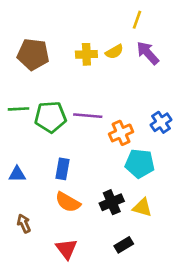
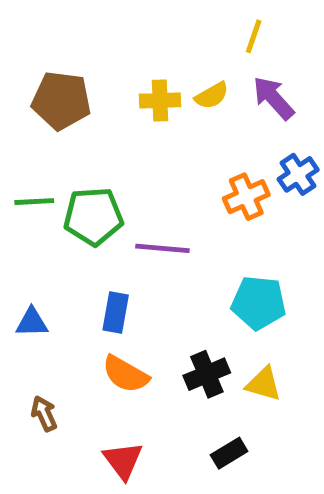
purple line: (88, 116) -> (162, 248), moved
blue cross: (161, 122) -> (298, 174), moved
orange cross: (121, 133) -> (246, 197), moved

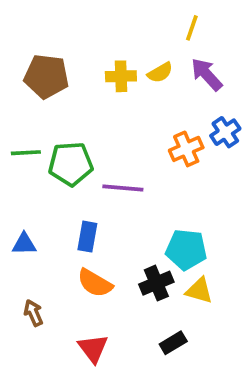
cyan pentagon: (259, 303) -> (186, 250), moved

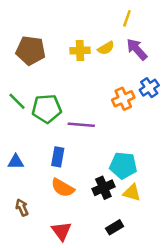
green line: (26, 153) -> (17, 101), turned 48

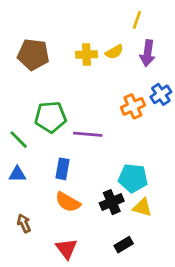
purple arrow: (137, 49) -> (148, 53), turned -130
green line: (17, 101) -> (19, 140), moved

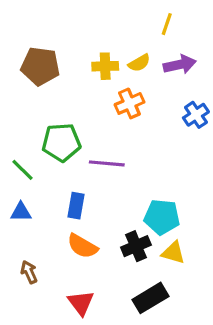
purple arrow: (148, 53) -> (180, 65), turned -110
orange cross: (133, 106) -> (129, 103), moved
black rectangle: (124, 245) -> (151, 298), size x1.5

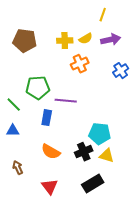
blue rectangle: (76, 206) -> (47, 118), moved

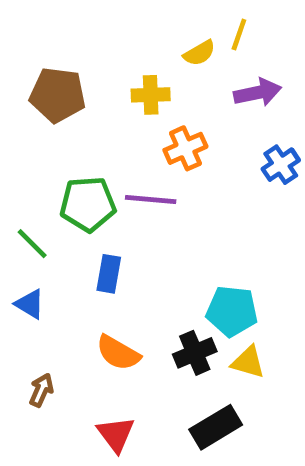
yellow semicircle: (86, 39) -> (199, 53), moved
purple line: (66, 101) -> (151, 199), moved
blue triangle: (13, 131) -> (30, 304), turned 32
brown arrow: (18, 168) -> (41, 390), turned 48

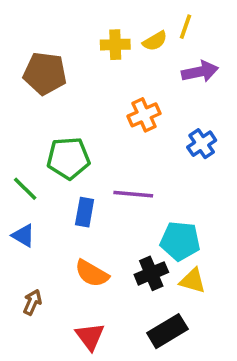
yellow cross: (151, 95) -> (115, 45), moved
blue cross: (281, 165) -> (202, 144), moved
purple line: (151, 199) -> (133, 194), moved

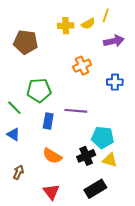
blue cross: (202, 144) -> (115, 82), turned 35

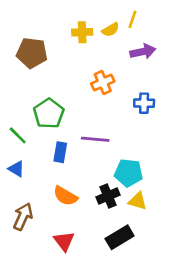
green pentagon: (39, 90) -> (49, 113), turned -30
brown arrow: (18, 172) -> (23, 217), size x1.5

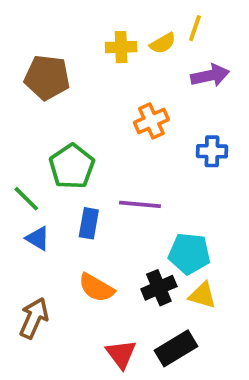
blue triangle: (16, 169) -> (38, 238), moved
red triangle: (64, 241) -> (121, 354), moved

